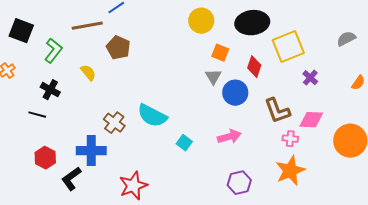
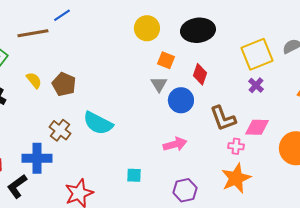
yellow square: (288, 47) -> (257, 54), moved
brown pentagon: (118, 48) -> (64, 84), moved
cyan square: (184, 143) -> (134, 175), moved, turned -35

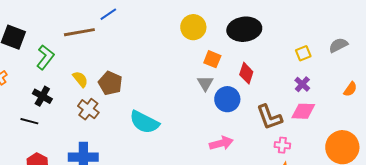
yellow square: (257, 54) -> (303, 53), size x0.5
pink diamond: (257, 127) -> (303, 111), moved
brown cross: (60, 130) -> (88, 109), moved

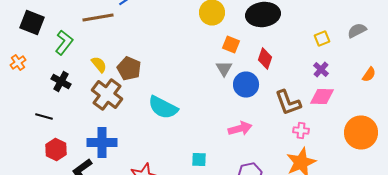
brown cross: (88, 109) -> (107, 94), size x1.4
black line: (29, 121) -> (44, 116), moved

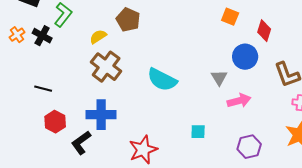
yellow semicircle: (99, 64) -> (98, 37), turned -84
brown pentagon: (129, 68) -> (128, 20), moved
gray triangle: (224, 68) -> (219, 78), moved
black cross: (61, 82) -> (42, 36), moved

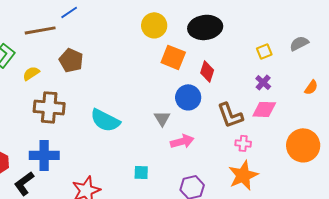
orange square: (230, 17) -> (173, 57), size x1.4
yellow semicircle: (98, 37) -> (31, 73), moved
brown cross: (106, 67) -> (49, 107), turned -32

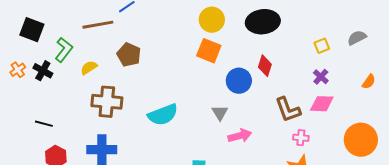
orange square: (173, 57) -> (209, 51), moved
blue circle: (188, 97) -> (239, 81), moved
cyan semicircle: (105, 120) -> (163, 115), turned -48

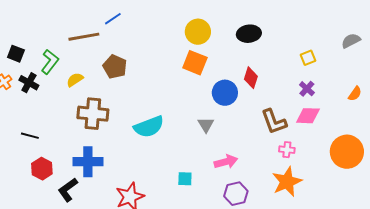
black ellipse: (263, 22) -> (249, 34), size x0.7
black square: (32, 30) -> (16, 54), moved, size x0.7
gray semicircle: (357, 38) -> (351, 41), moved
pink arrow: (240, 136) -> (226, 162), moved

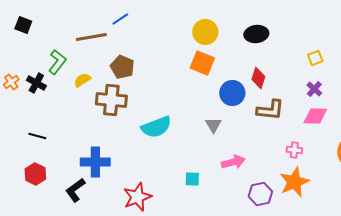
black square: (16, 54) -> (23, 25), moved
brown cross: (93, 114) -> (111, 100), moved
brown L-shape: (274, 122) -> (270, 110), moved, turned -64
red hexagon: (42, 169) -> (35, 174), moved
purple hexagon: (236, 194) -> (260, 194), moved

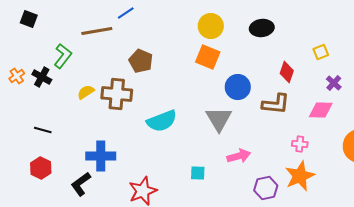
brown pentagon: (122, 67) -> (141, 61), moved
red diamond: (258, 78) -> (287, 72), moved
yellow semicircle: (82, 80) -> (86, 92), moved
purple cross: (314, 89) -> (334, 83), moved
gray triangle: (213, 125) -> (219, 119), size x1.6

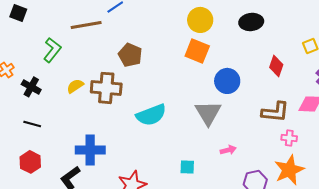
black cross: (42, 77) -> (31, 87), moved
brown L-shape: (276, 104) -> (275, 112), moved
pink arrow: (239, 156) -> (228, 150), size x0.7

